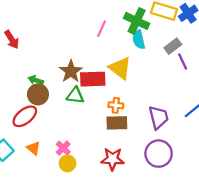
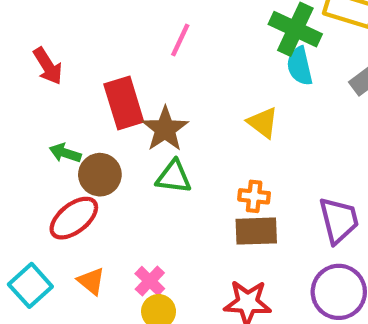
pink line: (102, 29) -> (180, 40), moved
yellow triangle: (120, 68) -> (263, 123), size x0.7
red rectangle: (93, 79) -> (124, 103), moved, turned 75
green arrow: (36, 80) -> (65, 153), moved

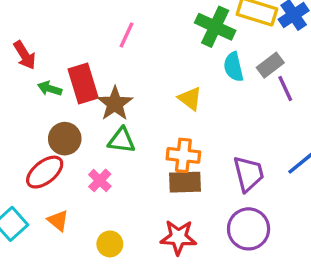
cyan semicircle: (300, 66) -> (234, 67), moved
green arrow: (65, 153) -> (50, 89), moved
orange cross: (254, 196) -> (183, 155), size x1.4
pink cross: (150, 281) -> (100, 180), moved

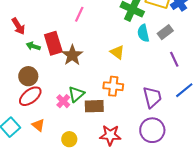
purple line: (285, 89) -> (174, 59), moved
brown circle: (65, 139) -> (28, 76), moved
green triangle: (122, 140) -> (76, 94), moved, turned -48
brown rectangle: (185, 182) -> (94, 106), moved

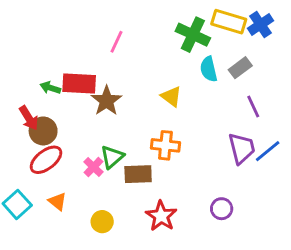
red arrow: (18, 26) -> (29, 118), moved
red rectangle: (53, 43) -> (79, 83), turned -70
purple trapezoid: (152, 97) -> (242, 148), moved
purple circle: (152, 130) -> (222, 209), size x0.6
red star: (110, 135) -> (161, 216), turned 30

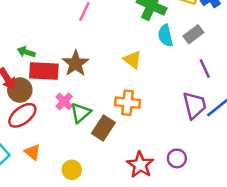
red rectangle: (79, 83) -> (44, 71), moved
pink cross: (93, 167) -> (64, 101), moved
brown rectangle: (138, 174) -> (103, 128), turned -55
red star: (161, 216) -> (140, 165), moved

